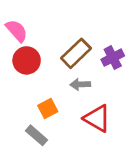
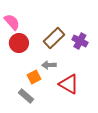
purple cross: (113, 58) -> (80, 41), turned -35
gray arrow: (80, 84) -> (49, 65), moved

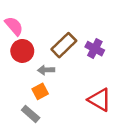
gray arrow: (49, 65) -> (46, 70), moved
red triangle: (69, 84) -> (100, 100), moved

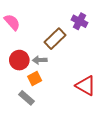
purple cross: (95, 49) -> (80, 21), moved
red circle: (22, 51) -> (19, 60), moved

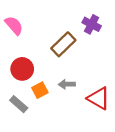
gray arrow: (40, 60) -> (67, 84), moved
gray rectangle: (26, 98) -> (19, 104), moved

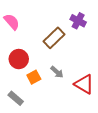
gray arrow: (67, 84) -> (57, 72), turned -136
gray rectangle: (19, 104) -> (16, 98), moved

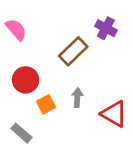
gray arrow: (57, 72) -> (77, 98), turned -128

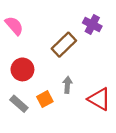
orange square: (46, 104) -> (45, 99), moved
gray rectangle: (21, 133) -> (19, 104), moved

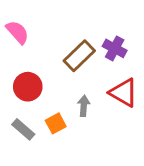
purple cross: (92, 25) -> (115, 48), moved
red triangle: (99, 99) -> (123, 93), moved

